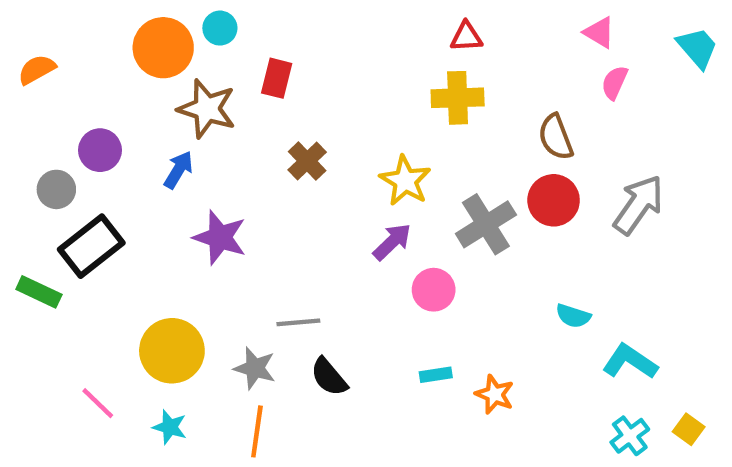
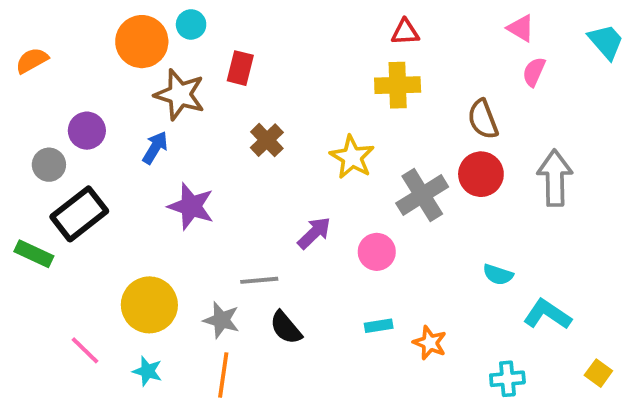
gray arrow: (639, 205) -> (555, 178), turned -36
purple arrow: (392, 242) -> (314, 233), moved
cyan cross: (630, 436) -> (507, 379), moved, turned 32

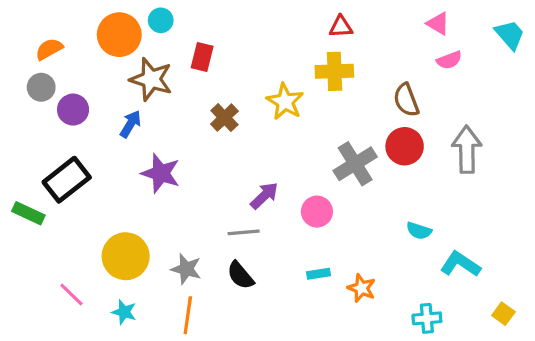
orange semicircle: (32, 60) -> (49, 49), moved
pink semicircle: (534, 72) -> (449, 60), turned -135
yellow star: (352, 157) -> (285, 102), moved
gray circle: (49, 165) -> (41, 87), moved
gray line: (259, 280) -> (244, 232), moved

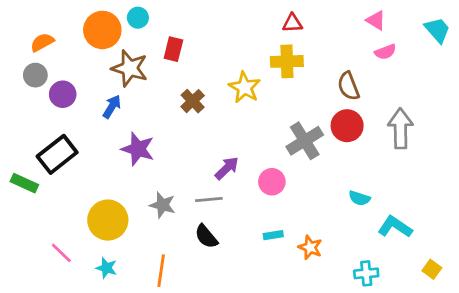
gray star: (186, 269) -> (162, 205), moved

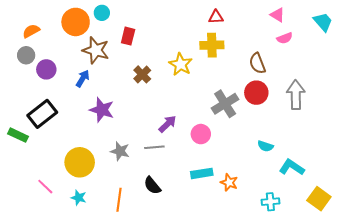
cyan rectangle: (273, 235) -> (202, 173), size x1.5
black semicircle: (206, 236) -> (152, 186), moved
yellow square: (432, 269) -> (319, 199), size x1.6

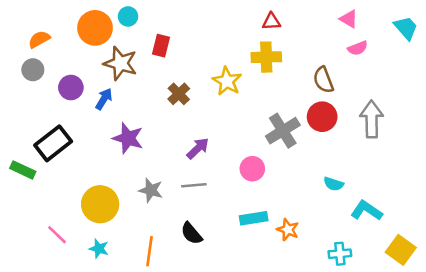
purple circle: (46, 69) -> (71, 88), moved
purple arrow: (167, 124) -> (198, 148), moved

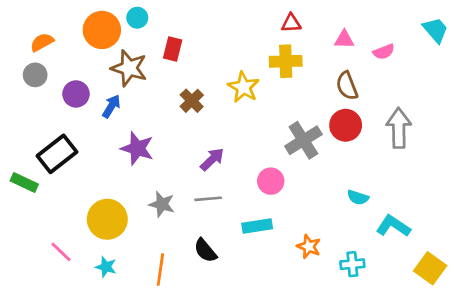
pink triangle: (349, 19) -> (344, 39), moved, turned -30
cyan rectangle: (254, 218) -> (257, 226), moved
cyan cross: (340, 254) -> (352, 264), moved

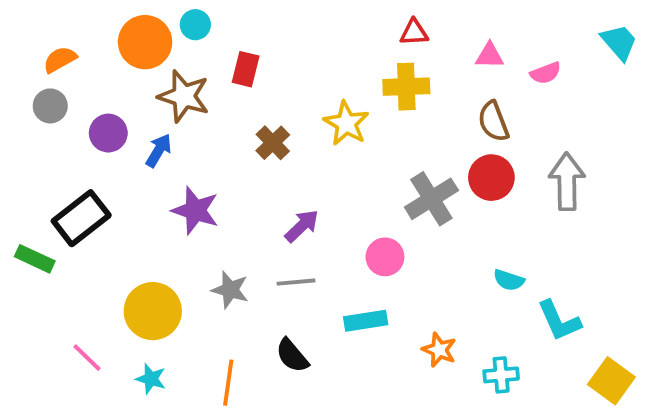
cyan L-shape: (393, 226) -> (559, 321), turned -148

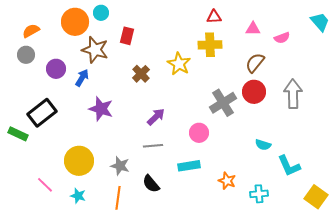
brown semicircle: (493, 121) -> (255, 63), turned 60
gray star: (230, 290) -> (120, 166), moved

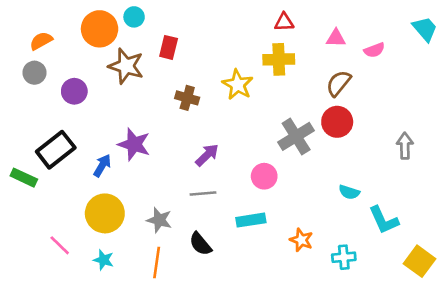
brown cross: (141, 74) -> (187, 98), turned -30
blue arrow: (82, 78) -> (102, 166), moved
gray arrow: (293, 94) -> (405, 146), moved, size x0.7

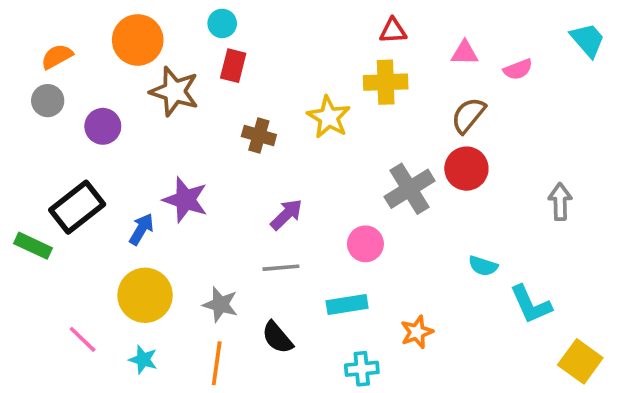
cyan circle: (134, 17) -> (222, 23), moved
orange star: (301, 240) -> (417, 332), turned 30
cyan cross: (344, 257) -> (362, 369), moved

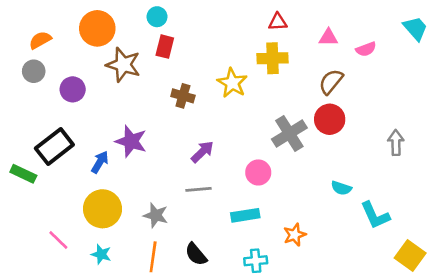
black semicircle: (277, 338) -> (196, 254), moved

